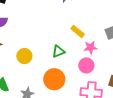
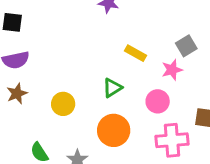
pink star: (90, 48) -> (172, 70), moved

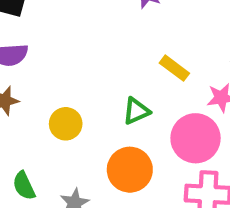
pink circle: (158, 101) -> (196, 138), size x1.5

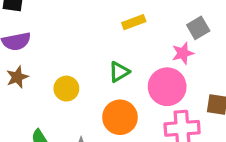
yellow rectangle: (174, 68) -> (134, 22), moved, turned -50

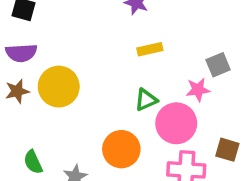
green triangle: (119, 72) -> (146, 100), moved
yellow circle: (66, 89) -> (59, 87), moved, size x1.5

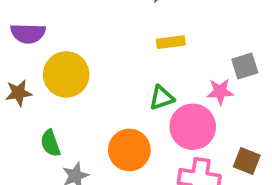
brown star: (17, 91) -> (19, 93), moved
green semicircle: (33, 162) -> (50, 143), moved

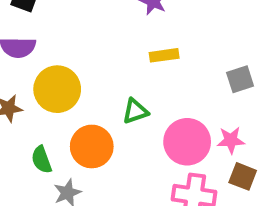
pink star: (220, 92) -> (231, 140), moved
green triangle: (162, 98) -> (135, 111), moved
orange circle: (129, 150) -> (92, 146), moved

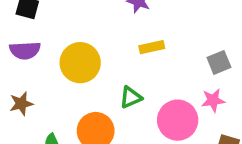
yellow circle: (57, 89) -> (80, 63), moved
pink star: (231, 140) -> (213, 100), moved

